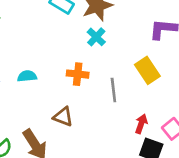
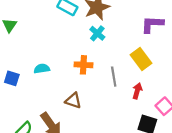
red arrow: (141, 124) -> (137, 91), moved

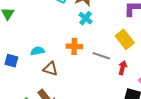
gray line: (114, 77) -> (101, 56), turned -60
brown triangle: (73, 101) -> (50, 69), moved

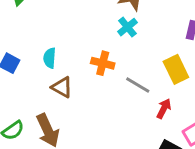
cyan semicircle: (37, 51) -> (50, 58), turned -88

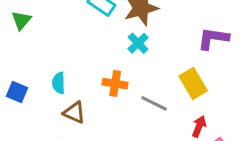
red arrow: (164, 109) -> (199, 127), moved

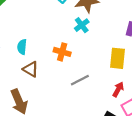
yellow rectangle: (193, 83) -> (117, 58), turned 30
gray line: (154, 103) -> (80, 80), moved, turned -60

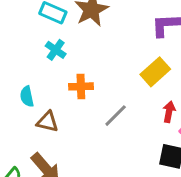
cyan cross: (82, 25) -> (56, 50), moved
yellow rectangle: (117, 58) -> (155, 72), turned 60

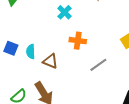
cyan semicircle: (27, 96) -> (31, 52), moved

